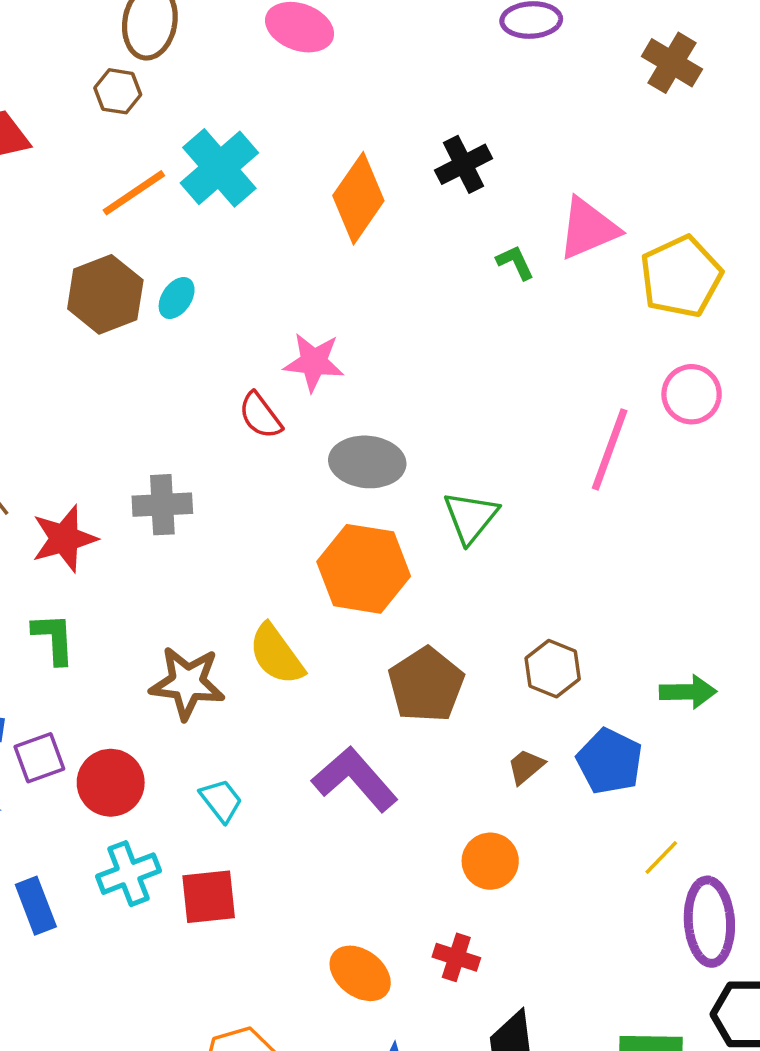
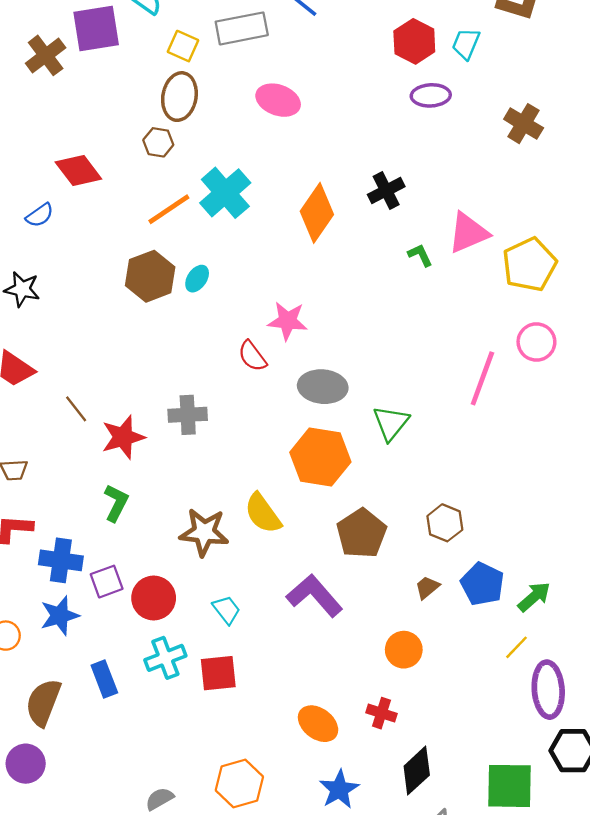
green L-shape: (54, 638) -> (116, 503), turned 30
green arrow: (688, 692) -> (534, 597), moved, turned -40

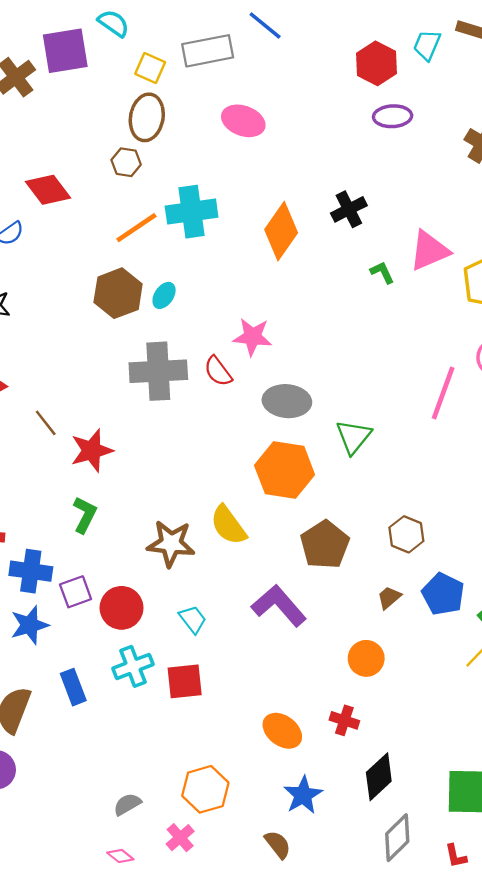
cyan trapezoid: (466, 44) -> (427, 45), moved
cyan cross: (225, 193) -> (192, 212), turned 33
gray cross: (188, 415) -> (158, 371), moved, size x1.5

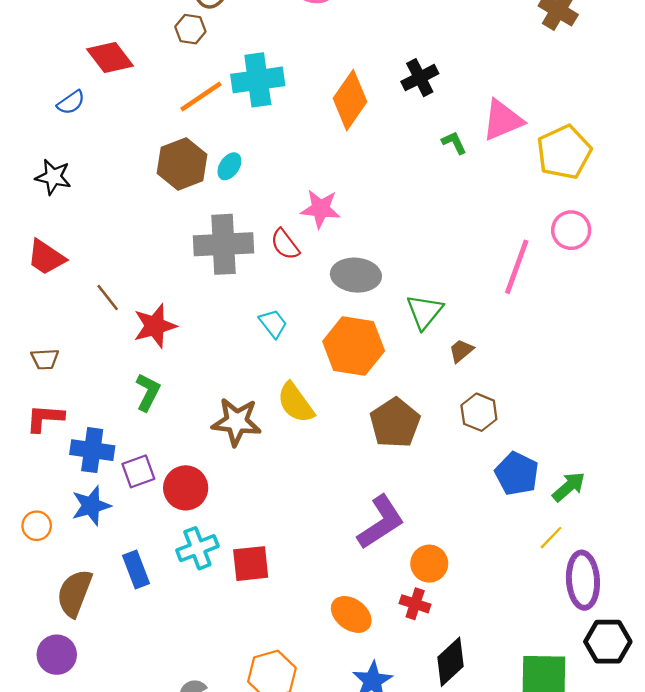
brown trapezoid: (389, 598) -> (461, 351), moved
purple L-shape: (279, 606) -> (381, 522), moved, turned 98
cyan trapezoid: (193, 619) -> (273, 324), moved
orange circle: (366, 658) -> (429, 564), moved

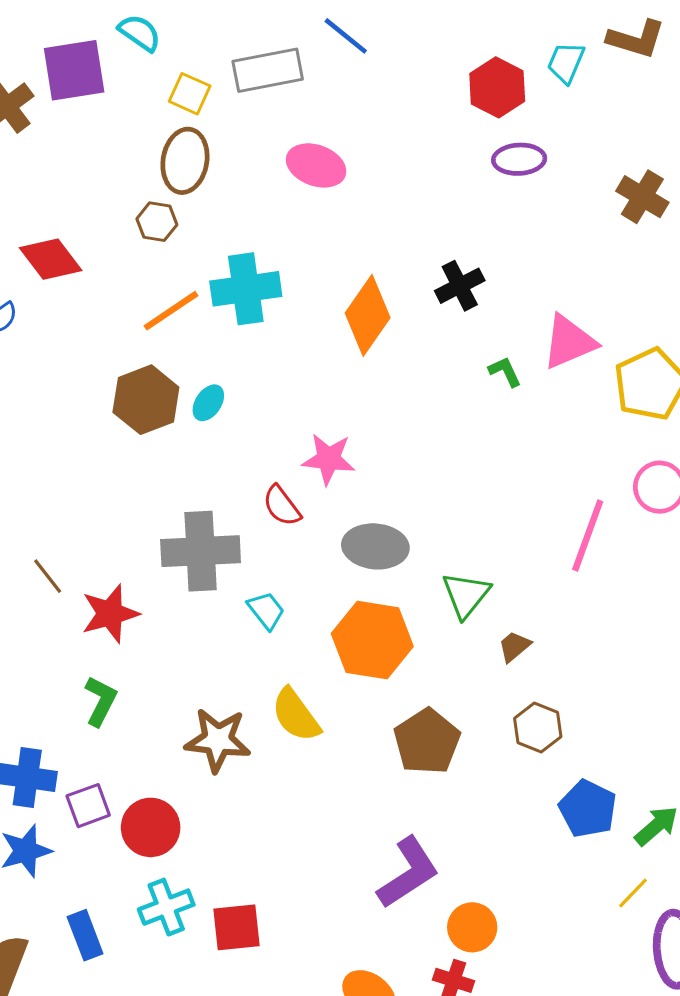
gray cross: (223, 244) -> (201, 551), moved

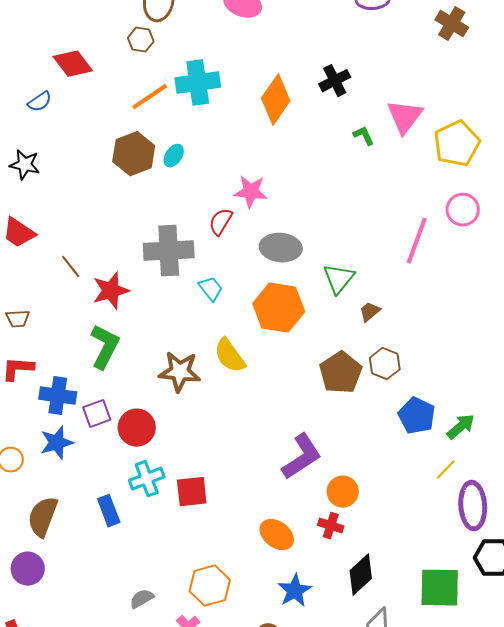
pink triangle: (569, 342) -> (405, 117), turned -30
red semicircle: (282, 506) -> (221, 222), turned 68
green L-shape: (101, 701) -> (105, 347), size x1.4
brown pentagon: (427, 742) -> (341, 373), moved
blue rectangle: (85, 935) -> (109, 511), moved

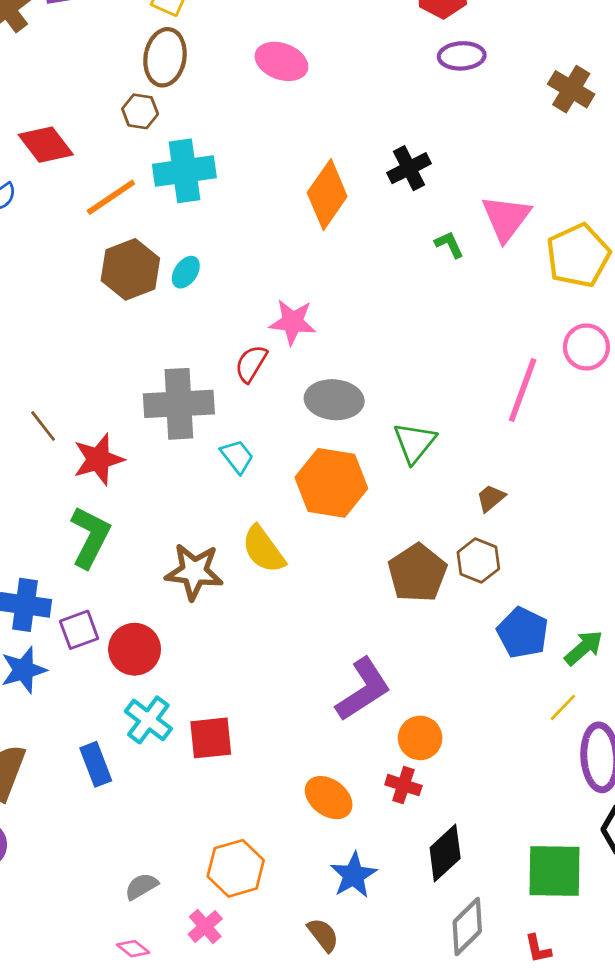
cyan cross: (198, 83) -> (184, 171), moved
orange line: (150, 97) -> (111, 197), moved
brown trapezoid: (370, 312) -> (491, 498), moved
cyan cross: (147, 479) -> (148, 720), turned -32

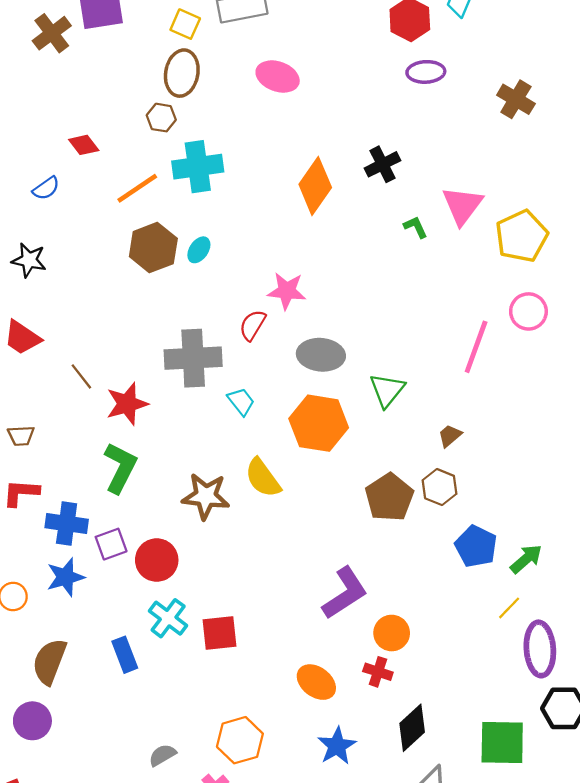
red diamond: (46, 145) -> (84, 145), size x0.7

